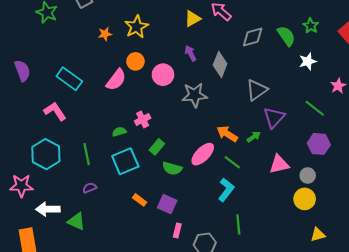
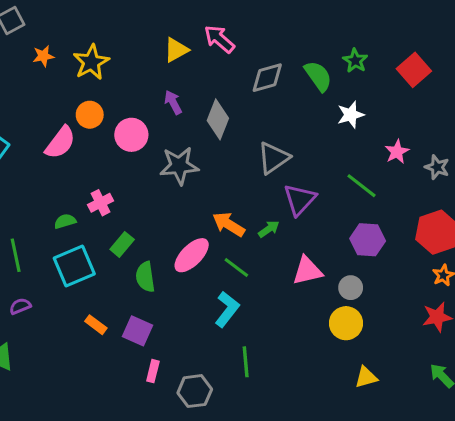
orange star: (105, 34) -> (43, 56), moved
green semicircle: (172, 168) -> (145, 277), turned 66

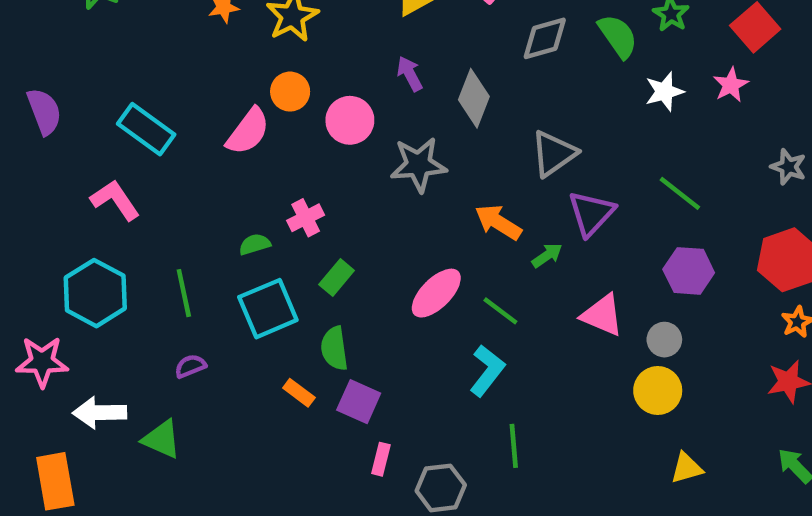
pink star: (397, 152) -> (731, 85), moved
orange arrow: (229, 224) -> (498, 222), moved
pink triangle: (307, 271) -> (602, 315), turned 36
green semicircle: (145, 277) -> (334, 348), moved

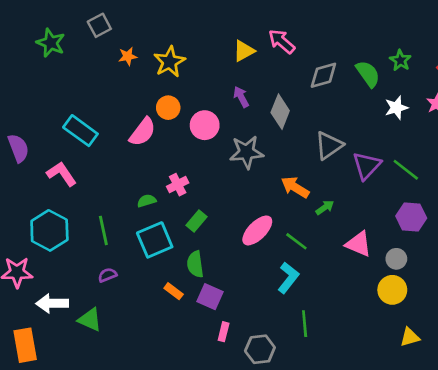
purple semicircle: (44, 111) -> (18, 148), moved
purple triangle: (591, 213) -> (367, 166), moved

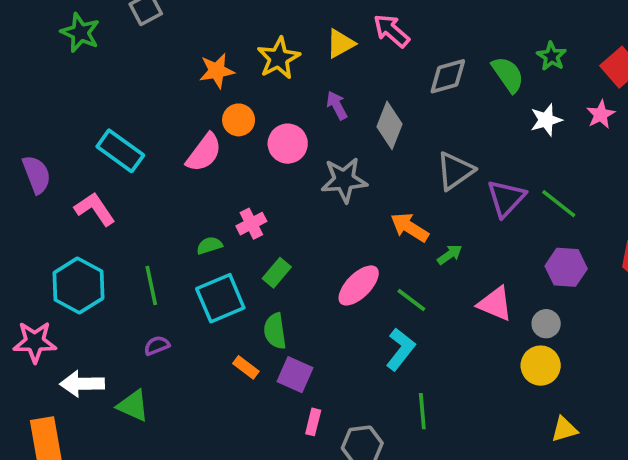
orange star: (128, 56) -> (217, 71), moved, size x1.4
yellow star: (170, 62) -> (279, 58), moved

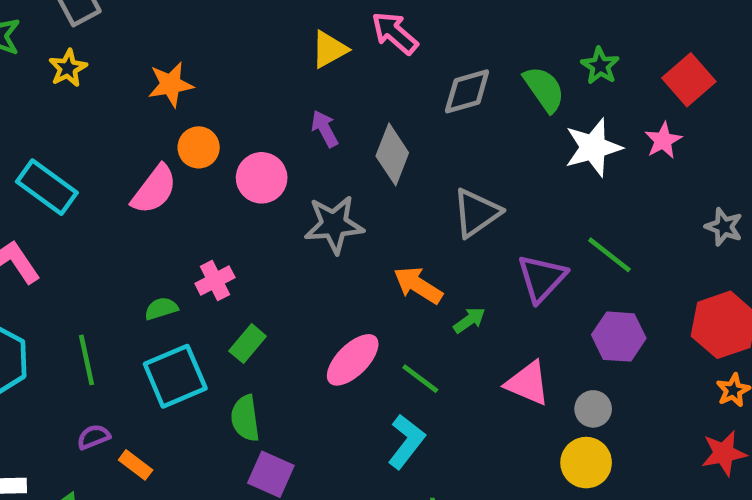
yellow star: (279, 58) -> (68, 68), moved, size x0.7
white star: (546, 120) -> (593, 147), size x1.4
purple triangle: (506, 198) -> (542, 278), moved
orange rectangle: (246, 367) -> (136, 465), moved

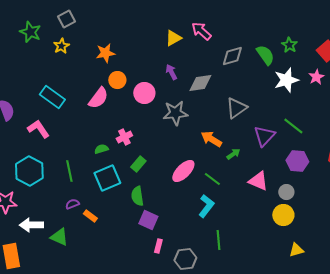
gray diamond: (392, 154) -> (200, 83), turned 60

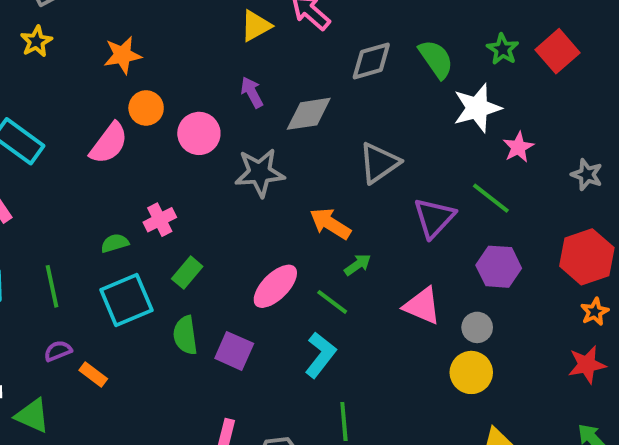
green star: (289, 45) -> (503, 49), moved
pink star: (316, 77) -> (518, 147), moved
green arrow: (233, 154) -> (358, 265), moved
purple square: (148, 220) -> (234, 351), moved

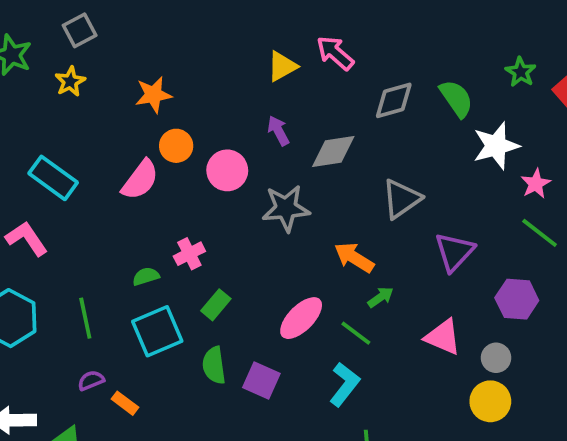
green star: (503, 49) -> (521, 72), moved
green line: (491, 198) -> (540, 233), moved

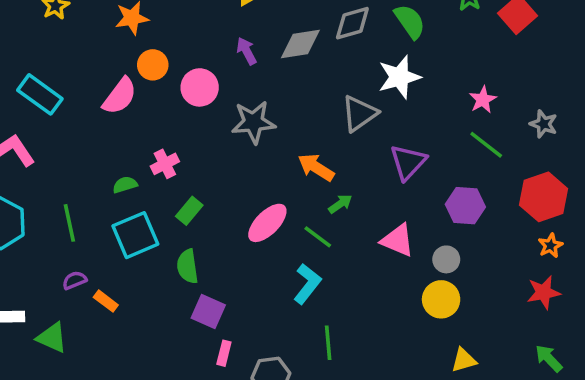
white star: (496, 146) -> (399, 77), moved
gray diamond: (333, 151) -> (300, 44), moved
purple square: (261, 380) -> (208, 312), moved

